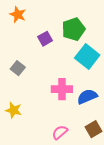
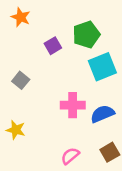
cyan square: (87, 57) -> (102, 67), turned 30

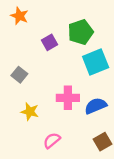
yellow star: (16, 130) -> (30, 112), moved
pink semicircle: (70, 156) -> (52, 140), moved

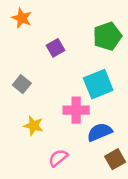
green pentagon: (81, 32) -> (107, 36), moved
cyan square: (96, 62) -> (98, 84), moved
blue semicircle: (96, 106) -> (100, 132), moved

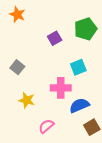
purple square: (56, 48) -> (55, 38), moved
cyan square: (98, 84) -> (78, 67), size x0.7

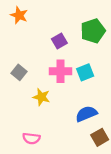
pink cross: (61, 88) -> (60, 71), moved
yellow star: (27, 100) -> (41, 97), moved
pink semicircle: (46, 126) -> (31, 138), moved, turned -133

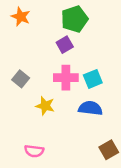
green pentagon: (93, 31) -> (74, 19), moved
blue semicircle: (86, 114) -> (90, 108), moved, turned 30

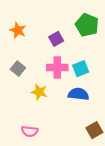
orange star: (21, 17) -> (18, 30), moved
green pentagon: (74, 19) -> (87, 25), moved, turned -30

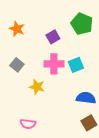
blue semicircle: (78, 94) -> (86, 98), moved

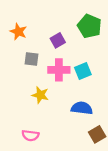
gray square: (17, 65) -> (32, 59), moved, turned -32
blue semicircle: (86, 98) -> (82, 108), moved

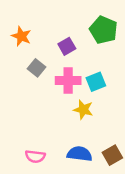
gray square: (32, 59) -> (36, 68), turned 32
yellow star: (40, 95) -> (83, 110), moved
blue semicircle: (82, 108) -> (80, 154), moved

